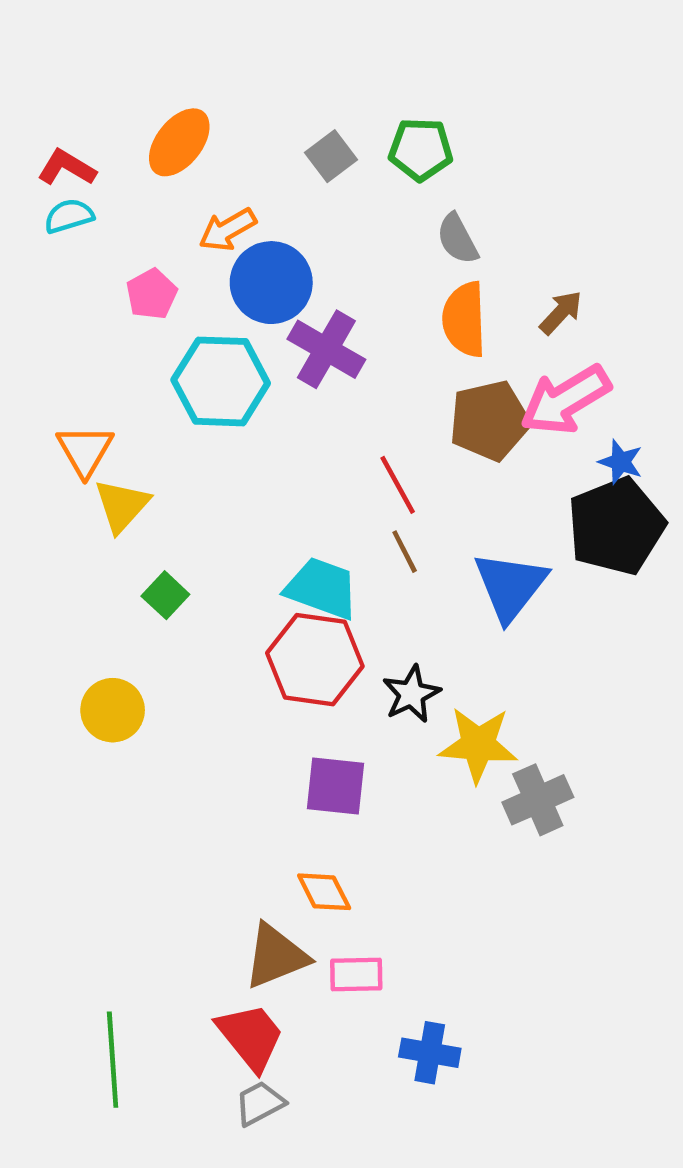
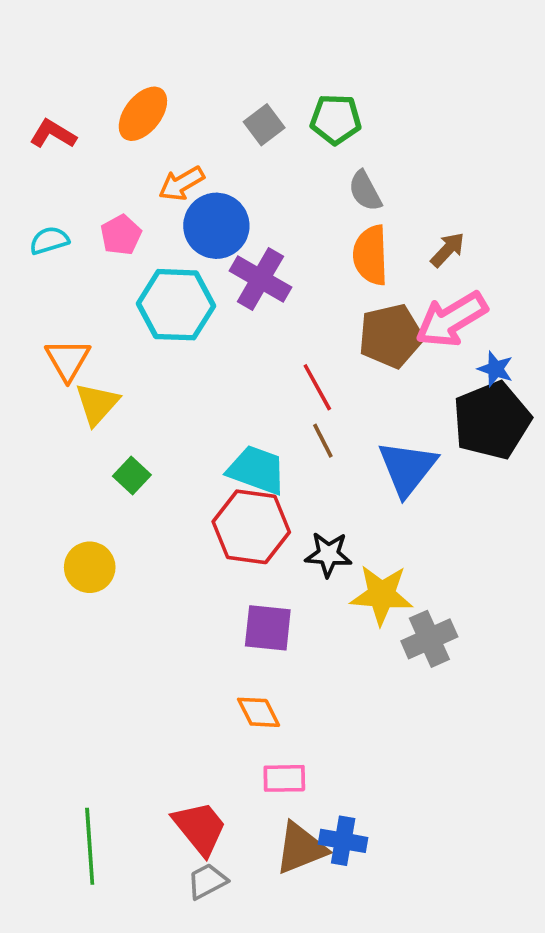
cyan semicircle: (69, 216) -> (49, 240), moved
black star: (411, 694) -> (328, 554), turned 30
brown triangle: (276, 956) -> (301, 848), moved

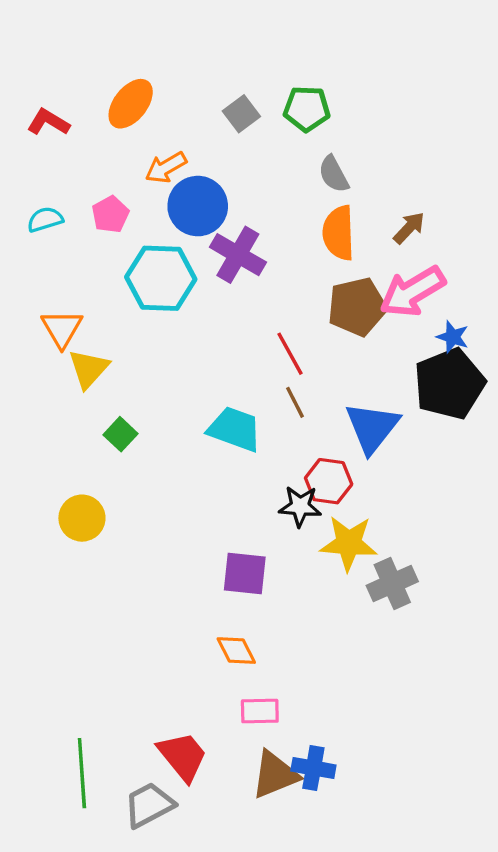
red hexagon: (251, 527) -> (329, 481), moved, size x0.7
gray trapezoid: (207, 881) -> (149, 805), moved, size x1.4

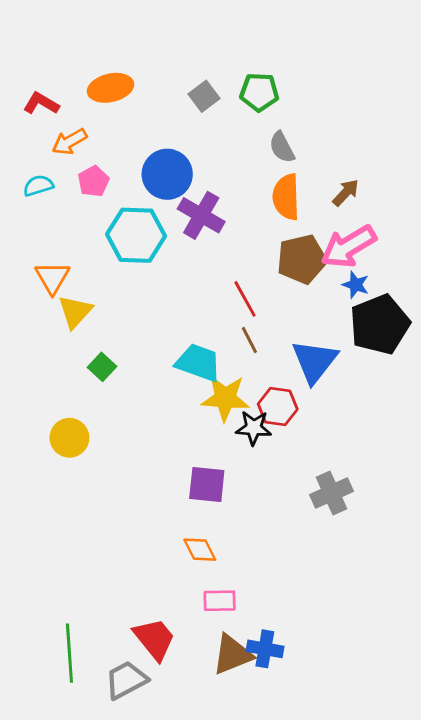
orange ellipse: (131, 104) -> (111, 88), turned 39
orange arrow: (166, 167) -> (69, 142), moved
blue star: (453, 337) -> (356, 285), moved
yellow star: (349, 543) -> (225, 398), moved

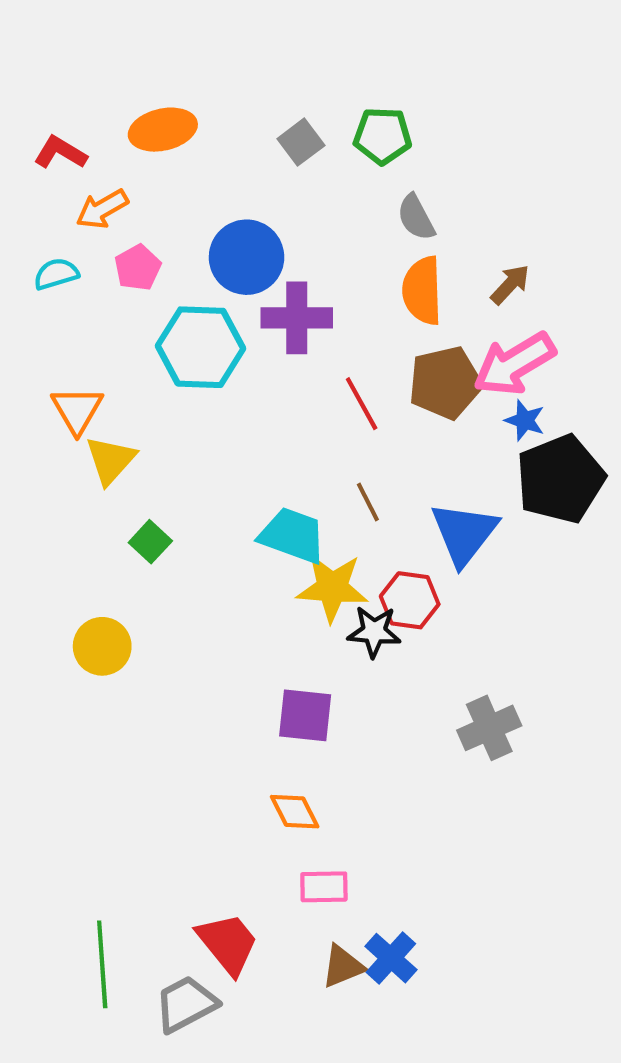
purple cross: (201, 215) -> (297, 318), turned -30
red line: (245, 299) -> (362, 404), moved
blue cross: (265, 649) -> (391, 958), turned 32
brown triangle: (232, 655) -> (343, 966), size x0.7

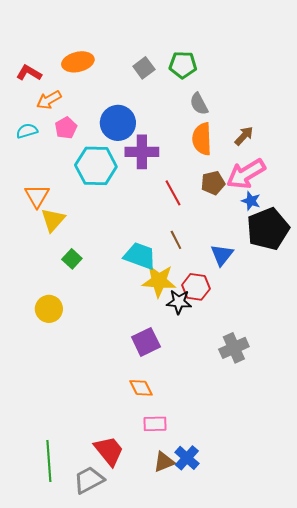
brown pentagon: (445, 383) -> (213, 183), size x0.7
blue triangle: (464, 533) -> (222, 255), size x0.7
purple square: (305, 715) -> (146, 342), turned -32

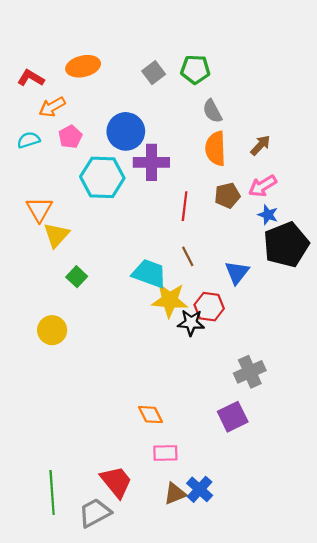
pink arrow: (246, 174) -> (263, 186), size x0.7
red line: (173, 193) -> (185, 206), turned 36
purple square: (146, 342) -> (233, 417), moved

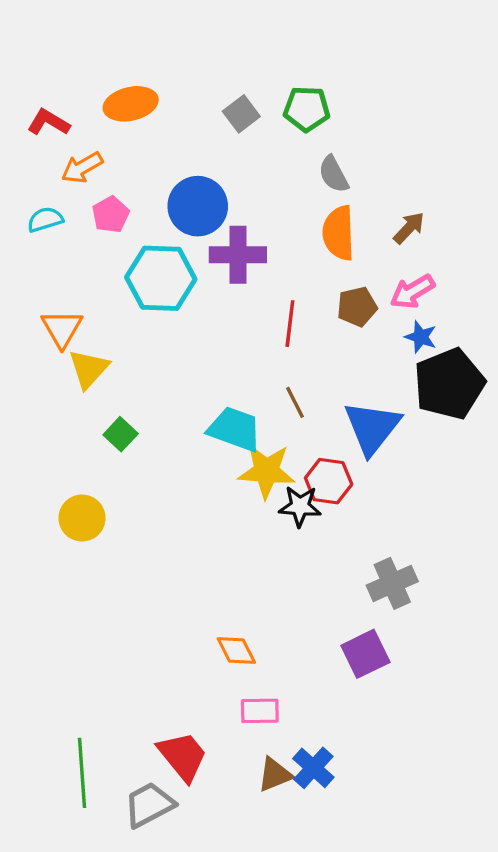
blue triangle: (237, 272) -> (372, 427), size x1.5

